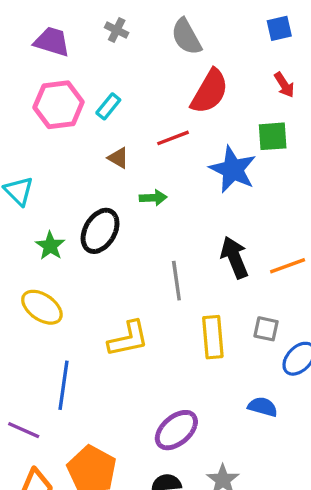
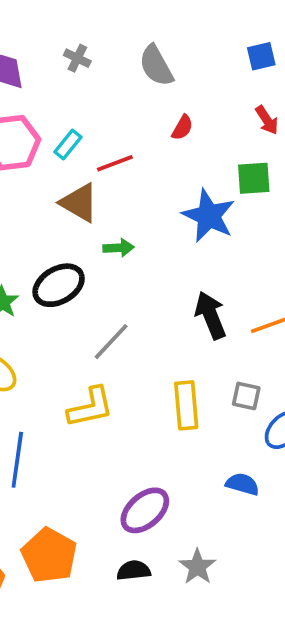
red semicircle: (210, 91) -> (182, 128), size x0.5
red line: (173, 138) -> (115, 163), moved
brown triangle: (118, 158) -> (79, 203), size x1.6
black ellipse: (100, 231) -> (59, 285), turned 30
gray line: (176, 281) -> (111, 342), moved, turned 51

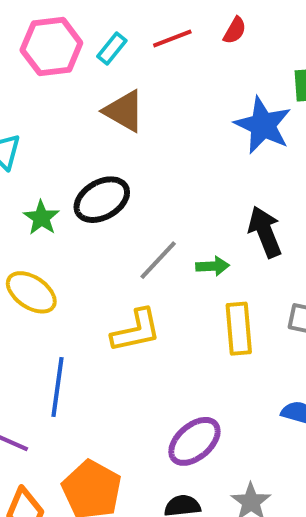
red line: (115, 163) -> (172, 38), moved
green arrow: (119, 248) -> (213, 266), moved

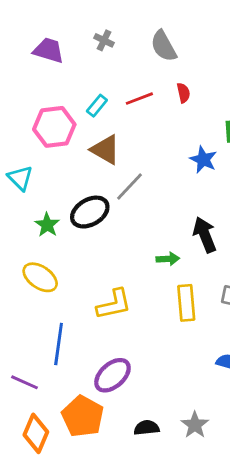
red semicircle: (235, 30) -> (183, 93), turned -42
pink hexagon: (51, 47) -> (54, 127), moved
blue star: (263, 125) -> (203, 160), size x0.7
gray line: (158, 260) -> (130, 187), moved
purple ellipse: (194, 441) -> (112, 375), moved

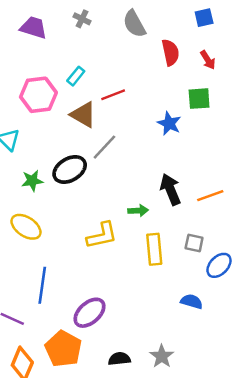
red semicircle: (183, 93) -> (170, 52), moved, size x1.5
red line: (139, 99) -> (113, 95), moved
green star: (47, 225) -> (32, 181), turned 30
yellow L-shape: (114, 304) -> (102, 235), moved

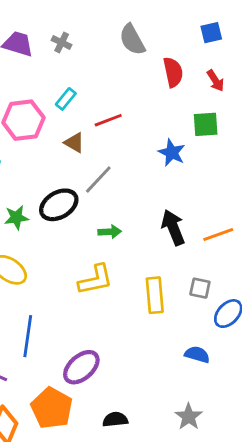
gray cross: (82, 19) -> (62, 42), moved
brown triangle: (83, 115) -> (74, 143), size x0.7
green arrow: (138, 211) -> (110, 232), moved
gray star: (162, 356) -> (189, 417), moved

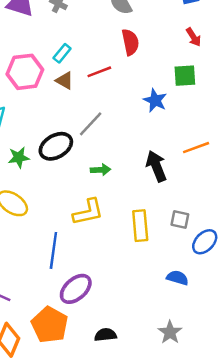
red semicircle: (173, 72) -> (130, 42), moved
brown triangle: (74, 143) -> (65, 81), moved
orange line: (218, 234) -> (196, 148), moved
blue line: (28, 336) -> (53, 250), moved

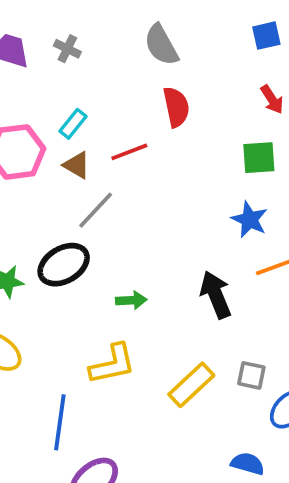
blue star: (155, 100) -> (250, 220), moved
gray line: (91, 124) -> (96, 210), moved
yellow rectangle: (140, 226) -> (191, 385), turned 52

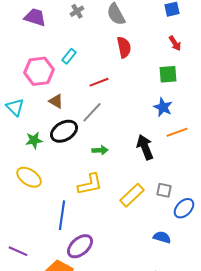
gray cross: (67, 49) -> (77, 11), moved, turned 32
red line: (129, 152) -> (99, 82), moved
brown triangle: (77, 165) -> (56, 101), moved
gray line: (96, 210) -> (92, 112), moved

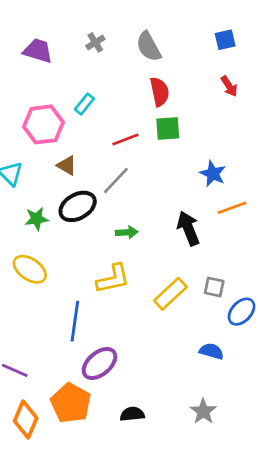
green square: (168, 74) -> (168, 129), moved

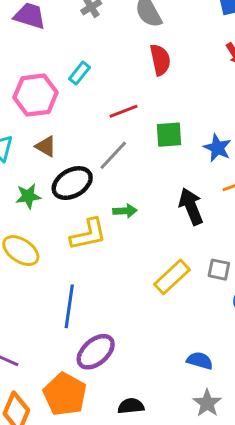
green square: (168, 129) -> (169, 135), moved
brown triangle: (67, 165) -> (46, 146), moved
yellow L-shape: (113, 279) -> (88, 234), moved
blue semicircle: (211, 351) -> (200, 361), moved

